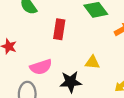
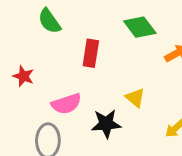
yellow triangle: (92, 62) -> (135, 98), turned 35

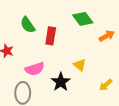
green semicircle: (49, 21) -> (28, 25), moved
black star: (106, 124) -> (61, 82), turned -30

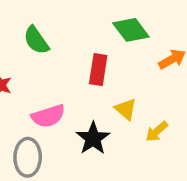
red rectangle: (51, 36) -> (98, 70), moved
yellow arrow: (106, 85) -> (157, 131), moved

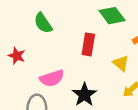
yellow triangle: (126, 109) -> (121, 63), moved

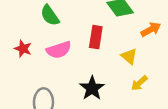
pink semicircle: (52, 78) -> (59, 50), moved

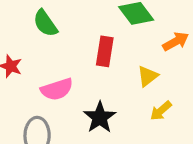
pink semicircle: (59, 50) -> (57, 89), moved
yellow triangle: (129, 56) -> (148, 76), turned 42

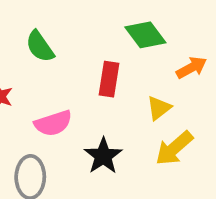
yellow arrow: (161, 111) -> (174, 148), size x1.5

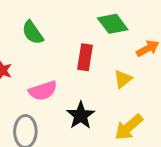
yellow arrow: (174, 148) -> (129, 127), moved

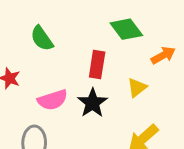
black star: (81, 115) -> (93, 103), moved

